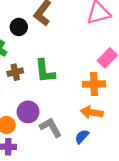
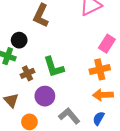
black circle: (19, 27) -> (19, 40), moved
purple circle: (28, 112) -> (45, 96), moved

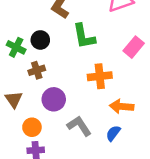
black circle: (19, 40) -> (40, 40), moved
green L-shape: (54, 67) -> (84, 36), moved
orange cross: (100, 69) -> (100, 76), moved

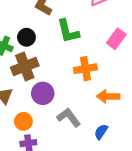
brown cross: (37, 70) -> (25, 66), size x1.6
blue semicircle: (113, 133) -> (101, 132), moved

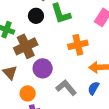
black circle: (26, 37) -> (36, 16), moved
blue semicircle: (101, 132) -> (93, 88), moved

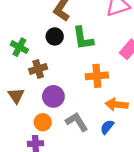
brown cross: (26, 46) -> (38, 69), size x0.7
orange circle: (28, 93) -> (43, 122), moved

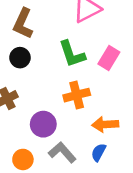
green L-shape: (83, 38) -> (72, 54), moved
purple circle: (53, 96) -> (43, 124), moved

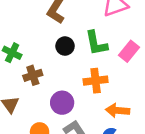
black circle: (20, 58) -> (65, 46), moved

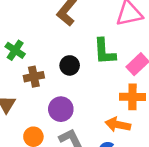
black circle: (65, 46) -> (70, 65), moved
orange cross: (96, 81) -> (132, 97), moved

